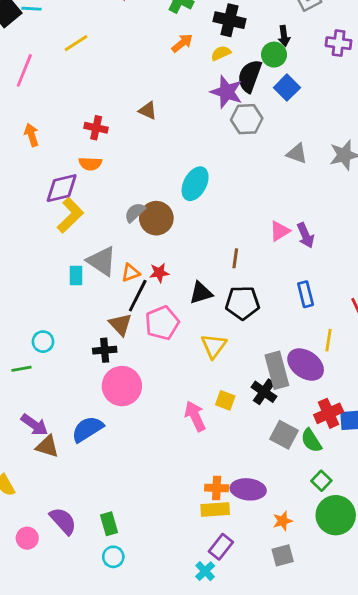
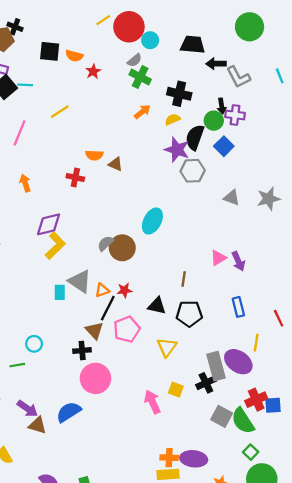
purple cross: (339, 43) -> (235, 115), moved
orange semicircle: (90, 164) -> (94, 155), moved
black triangle: (201, 293) -> (157, 306), turned 30
black cross: (264, 392) -> (206, 383), turned 30
green semicircle: (311, 441) -> (243, 421), size x1.4

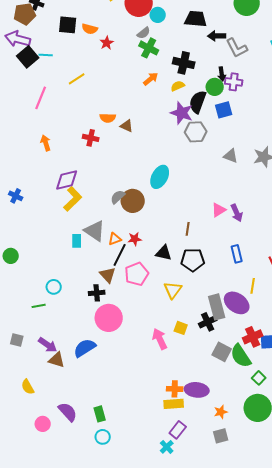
blue square: (224, 146) -> (224, 110), turned 30
green square: (251, 452) -> (259, 378), moved

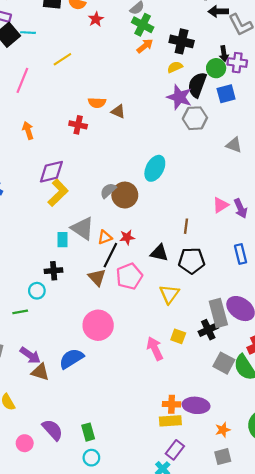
orange arrow: (151, 79) -> (145, 46), moved
black cross: (97, 293) -> (54, 271), moved

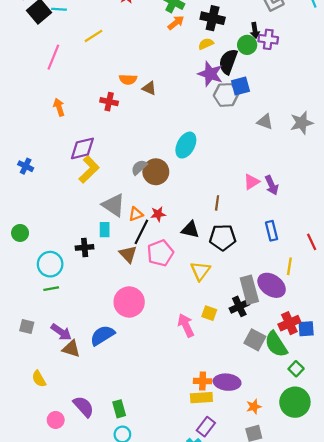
blue square: (226, 94) -> (240, 86), moved
cyan rectangle: (62, 240) -> (105, 230), moved
cyan circle: (37, 291) -> (50, 264), moved, size x1.5

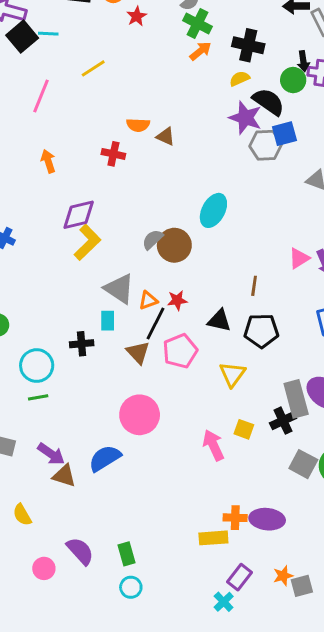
black semicircle: (228, 62) -> (269, 102), turned 105
yellow rectangle: (201, 398) -> (213, 538), moved
orange star: (254, 407) -> (283, 576), moved

